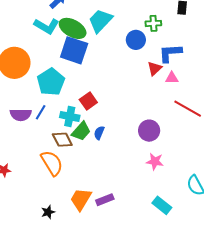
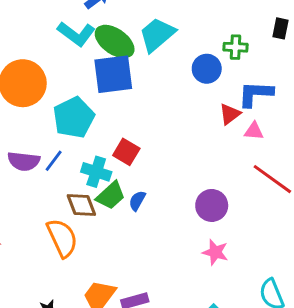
blue square: (74, 50) -> (113, 74), turned -32
red square: (88, 101) -> (126, 152), turned -30

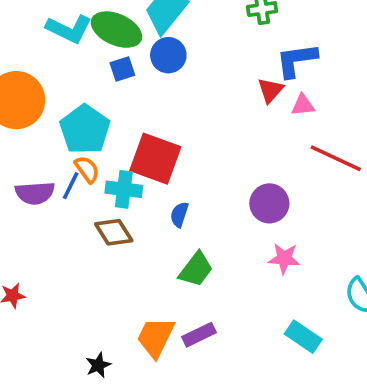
blue circle: (207, 69) -> (168, 55), moved
blue square: (113, 74) -> (122, 69), size x0.5
red square: (126, 152) -> (155, 159), size x1.6
green trapezoid: (111, 195) -> (196, 269), moved
orange semicircle: (62, 238) -> (87, 169), moved, size x0.6

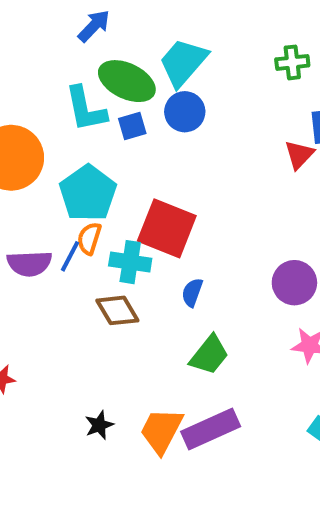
cyan L-shape: (69, 29) -> (86, 109), moved, turned 51
orange semicircle: (87, 169) -> (89, 238), turned -128
purple rectangle: (199, 335) -> (211, 429), size x1.5
black star: (98, 365) -> (99, 425), moved

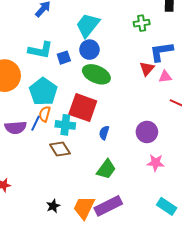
green ellipse: (127, 81) -> (96, 74), moved
cyan L-shape: (86, 109) -> (40, 50), turned -65
blue semicircle: (192, 292) -> (104, 133), moved

